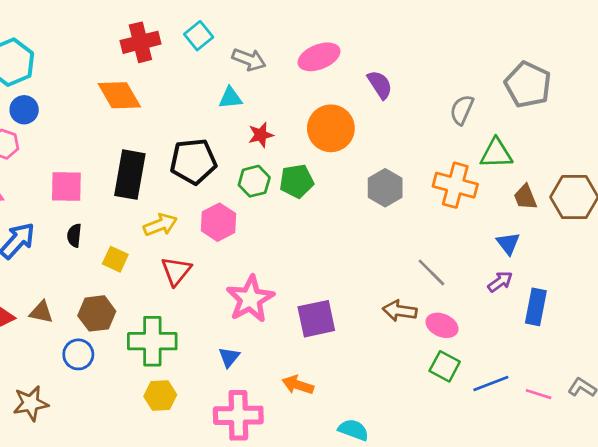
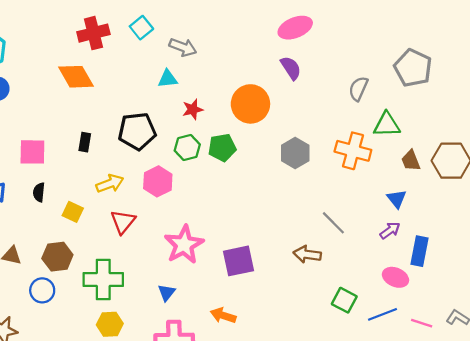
pink ellipse: (319, 57) -> (295, 28), moved
black rectangle: (130, 175) -> (85, 142), size x0.5
pink ellipse: (442, 325) -> (395, 277), moved

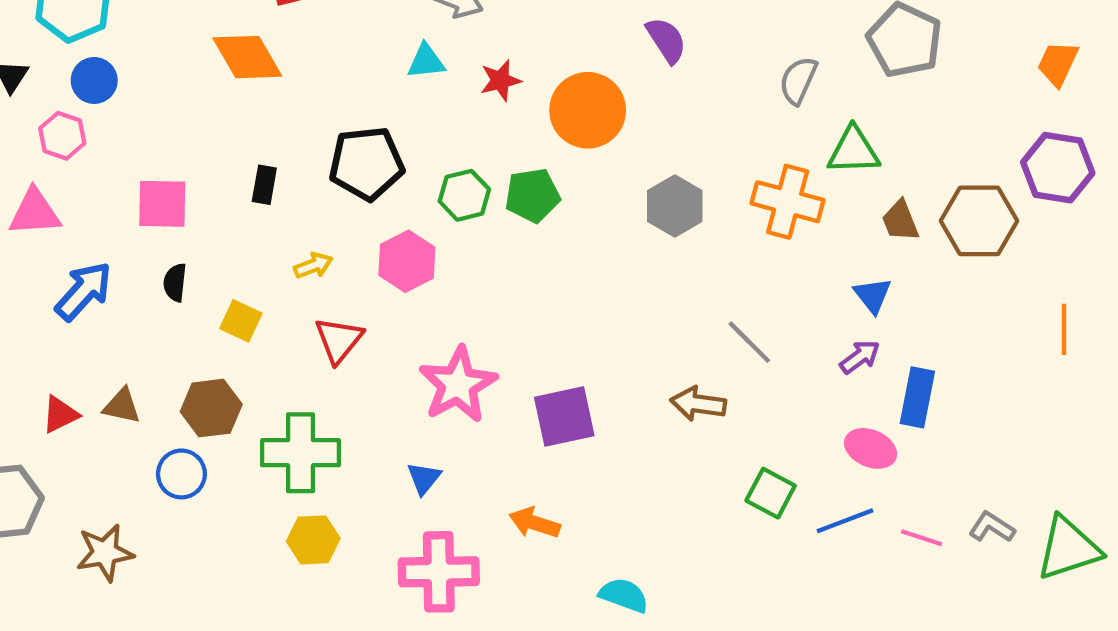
red star: (193, 109) -> (500, 80), moved
yellow arrow: (110, 184) -> (313, 266), size x0.7

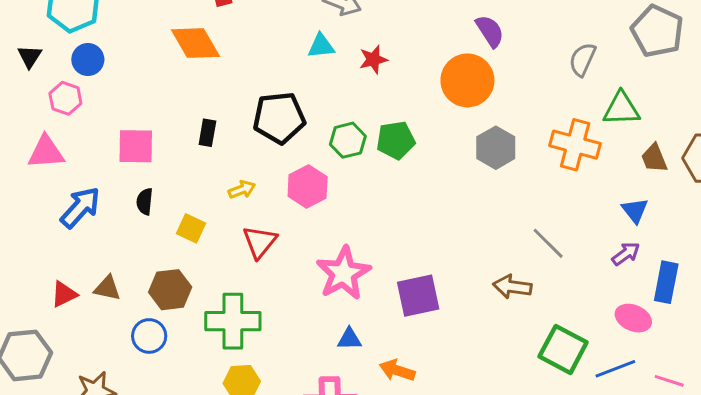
orange circle: (588, 110) -> (467, 80), moved
blue triangle: (424, 478) -> (349, 339), moved, turned 50
green square: (771, 493) -> (563, 349), size x1.4

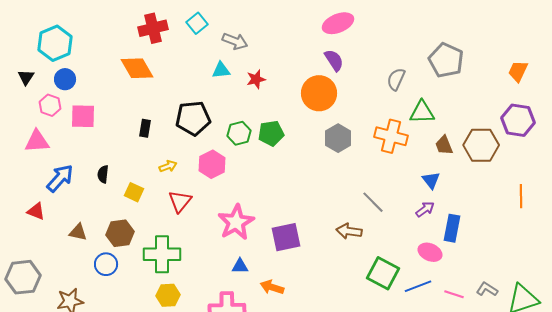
pink square: (136, 146) -> (83, 116), moved
red triangle: (64, 294) -> (36, 211), moved, turned 48

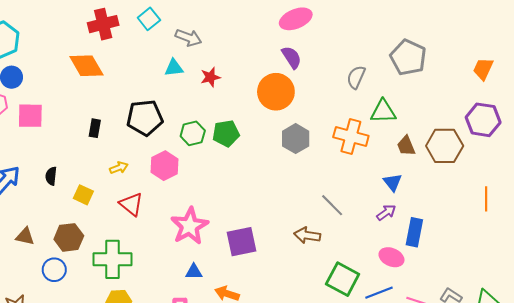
red triangle: (180, 201) -> (131, 204), turned -30

